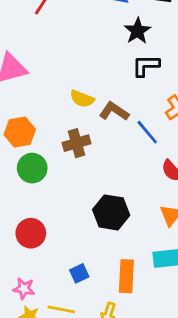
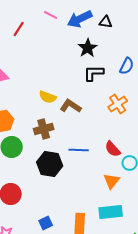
blue line: (147, 132) -> (79, 150), moved, turned -48
black hexagon: (111, 212) -> (50, 164), moved

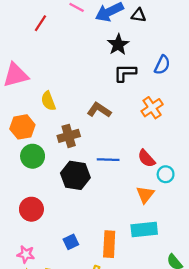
yellow semicircle: (48, 97) -> (48, 101), moved, turned 48

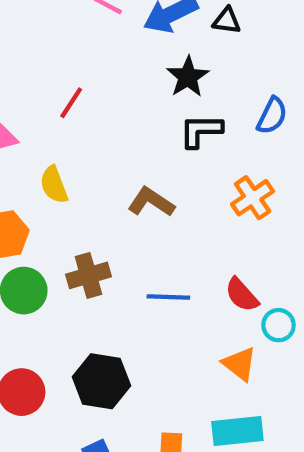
red line: (40, 23) -> (71, 103), moved
brown cross: (69, 136) -> (88, 275), moved
black hexagon: (75, 175) -> (101, 381), moved
orange triangle: (145, 195) -> (240, 364), turned -30

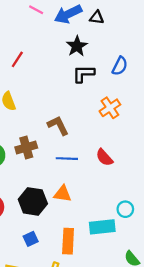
brown L-shape: (151, 202) -> (58, 125), moved, turned 30
cyan circle: (278, 325) -> (125, 209), moved
orange triangle: (240, 364) -> (63, 194), moved, turned -30

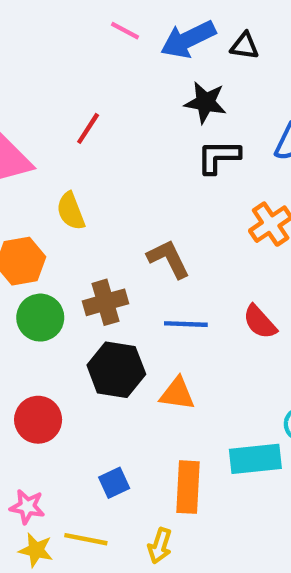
black star: (77, 46) -> (205, 102), turned -30
black hexagon: (33, 201) -> (116, 370), moved

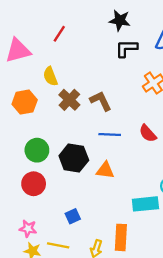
brown cross: (105, 302) -> (69, 100), moved, turned -30
green circle: (40, 318) -> (37, 150), moved
orange rectangle: (188, 487) -> (121, 237), moved

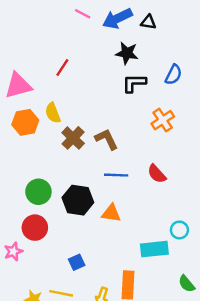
orange hexagon: (25, 102) -> (25, 122), moved
pink star: (28, 229) -> (13, 251), moved, turned -30

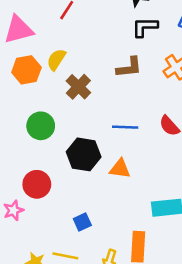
yellow semicircle: (53, 113) -> (56, 59), turned 54
brown L-shape: (107, 139) -> (129, 67), moved, turned 110
green circle: (38, 192) -> (41, 126), moved

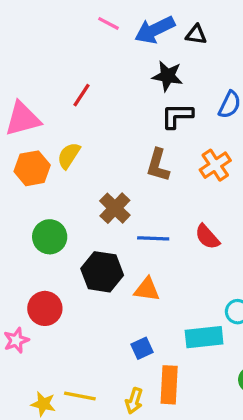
brown L-shape: (129, 67) -> (158, 165), turned 112
brown cross: (78, 87) -> (115, 208), moved
blue square: (82, 222) -> (142, 348), moved

